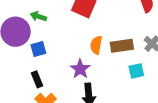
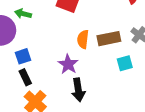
blue square: (38, 49) -> (23, 56), moved

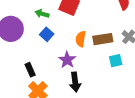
green arrow: (23, 14) -> (42, 14), moved
blue square: (23, 56) -> (47, 34), moved, turned -32

